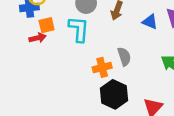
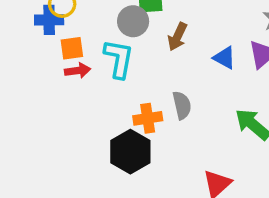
red arrow: (38, 38) -> (78, 71), moved
black hexagon: (114, 94) -> (130, 152), moved

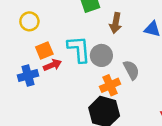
blue cross: (49, 20) -> (28, 76), moved
gray circle: (133, 21) -> (101, 55), moved

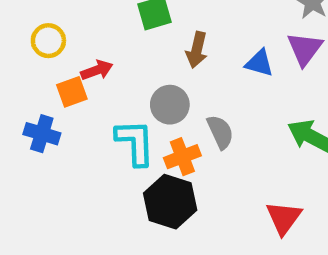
cyan L-shape: (79, 49) -> (135, 142), moved
red arrow: (52, 65) -> (97, 70), moved
blue cross: (28, 76) -> (42, 134), turned 30

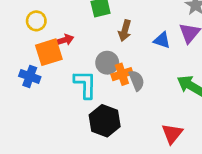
orange square: (72, 92) -> (49, 52), size x1.5
orange cross: (182, 157) -> (122, 74), moved

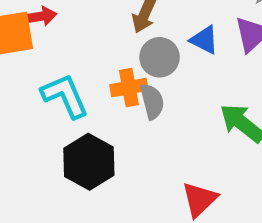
gray circle: (107, 63) -> (160, 57), moved
cyan L-shape: (85, 84) -> (65, 96), turned -32

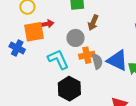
blue triangle: (204, 40) -> (117, 60), moved, size x1.6
gray circle: (160, 57) -> (76, 38), moved

